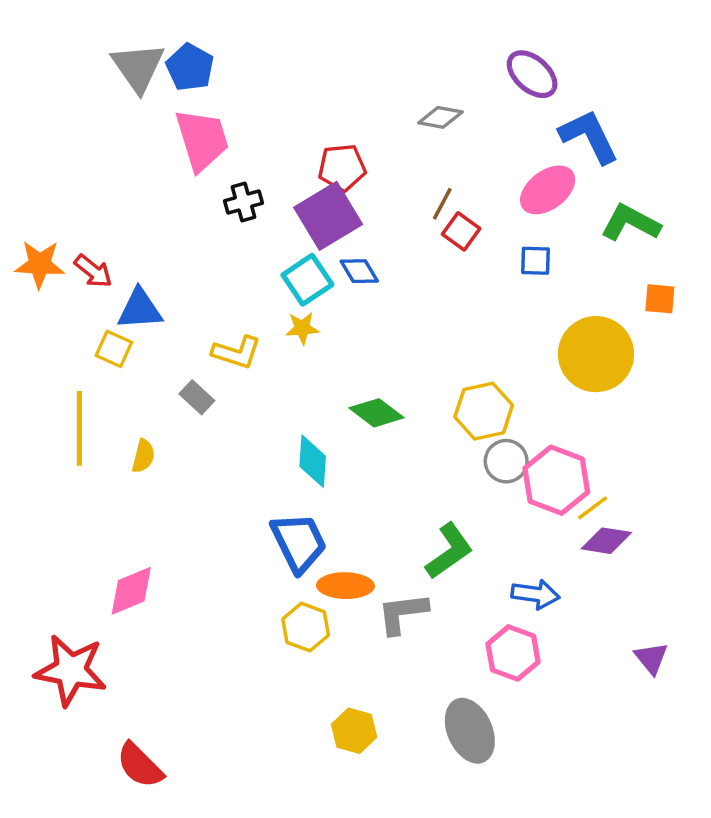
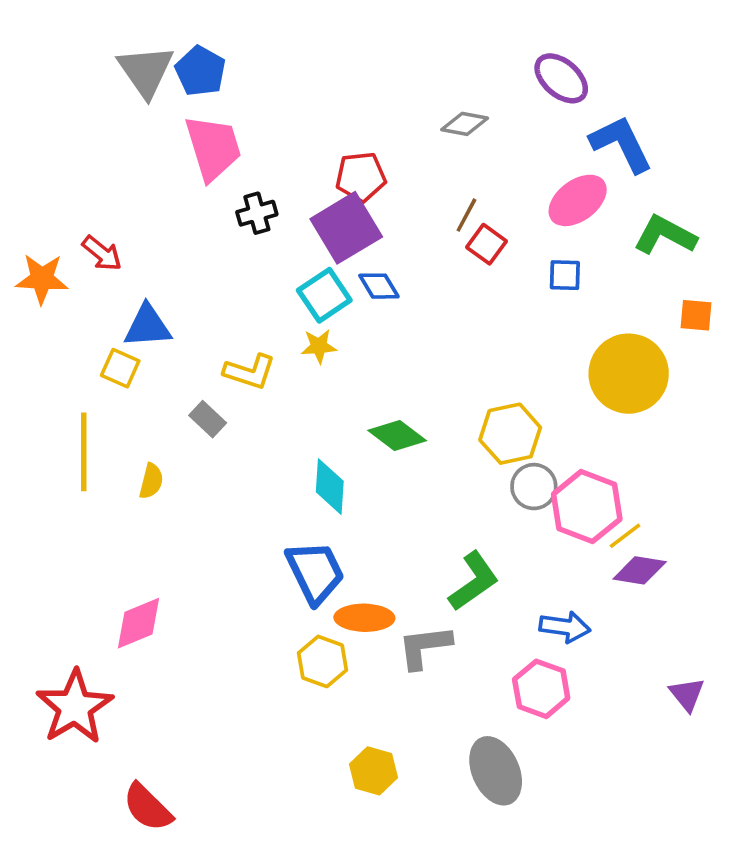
red arrow: (93, 271) -> (102, 253), moved
red star: (71, 670) -> (75, 707), turned 30

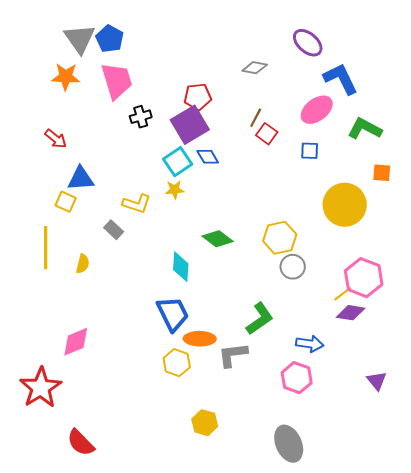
orange star: (42, 279) -> (66, 77), moved
pink hexagon: (587, 507) -> (364, 278), moved
gray ellipse: (496, 771) -> (289, 444), moved

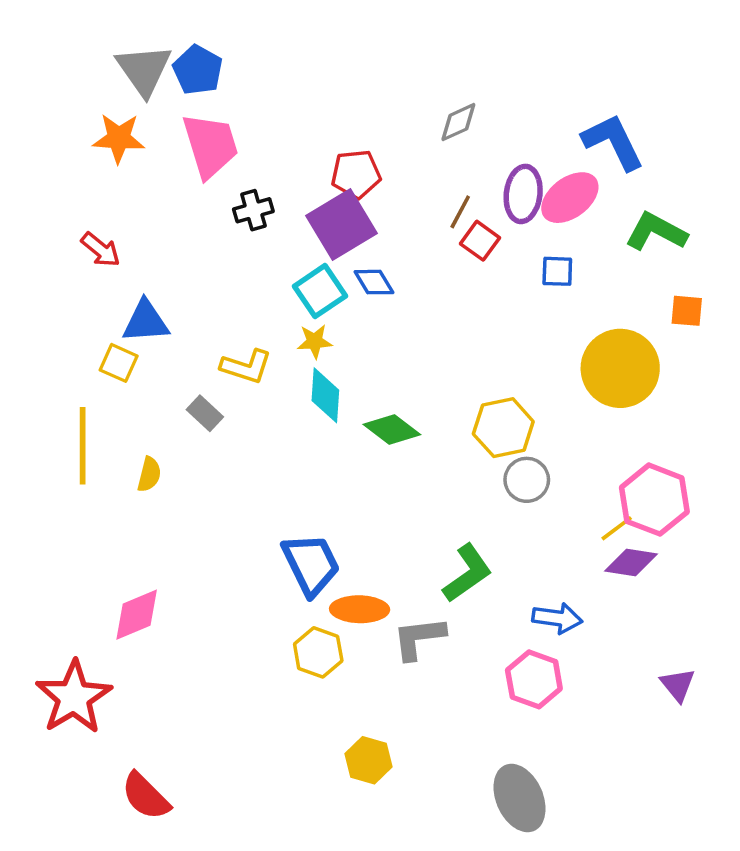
purple ellipse: (308, 43) -> (523, 194), moved, turned 56
gray diamond: (255, 68) -> (458, 122), turned -35
cyan diamond: (181, 267) -> (325, 395), moved

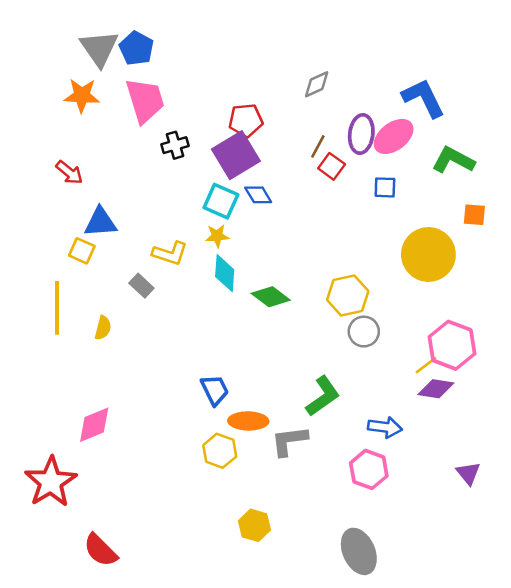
cyan square: (320, 291) -> (221, 201), turned -32
blue trapezoid: (311, 564) -> (215, 390), size x0.7

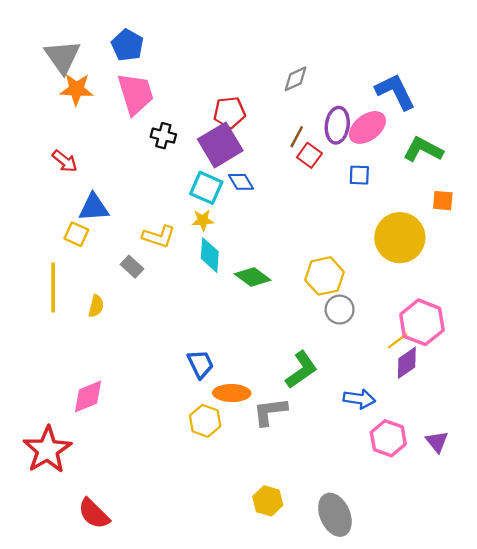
gray triangle: (99, 48) -> (62, 57), moved
black cross: (175, 145) -> (163, 136), turned 30
purple diamond: (436, 389) -> (407, 363), turned -44
pink hexagon: (369, 469) -> (388, 438), moved
yellow hexagon: (254, 525) -> (268, 501), moved

